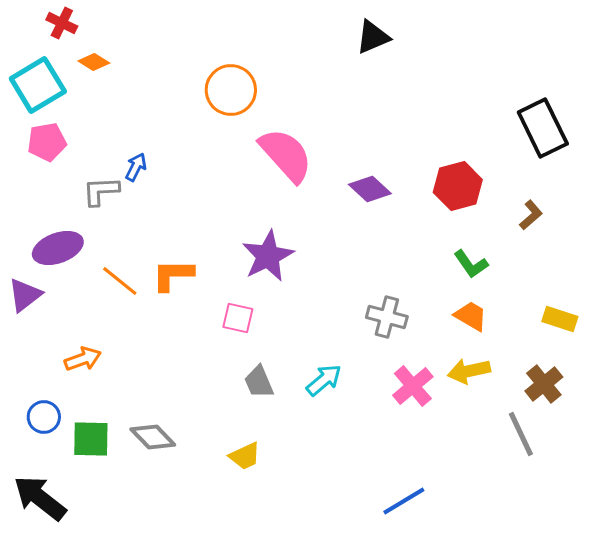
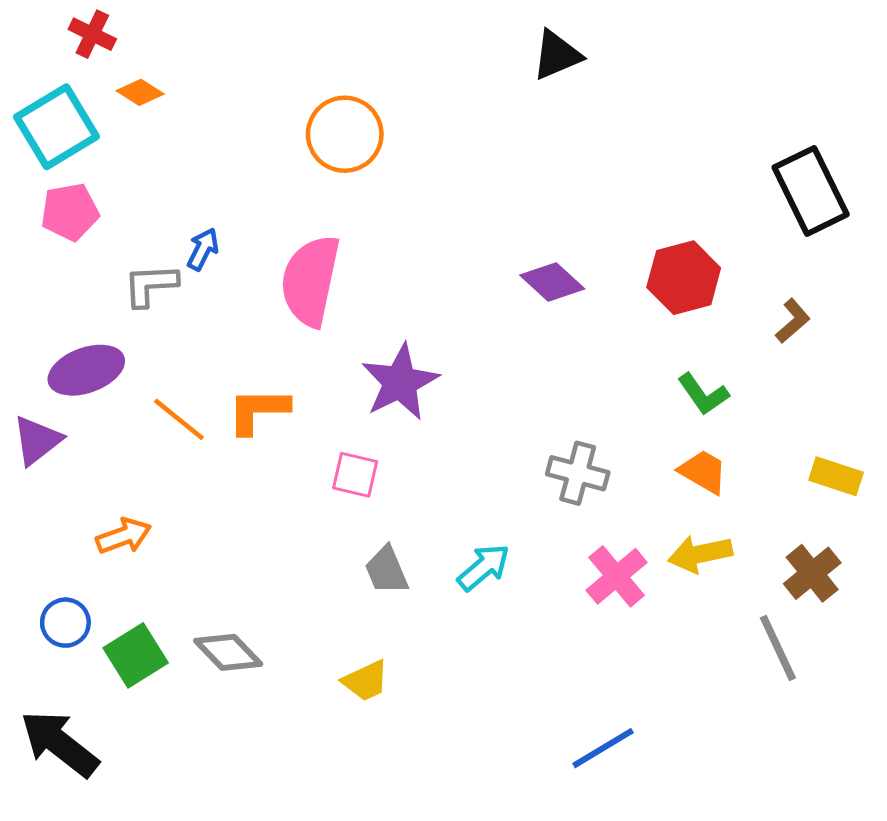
pink semicircle: (286, 155) -> (310, 281), moved, turned -126
green square: (91, 439) -> (136, 655), turned -33

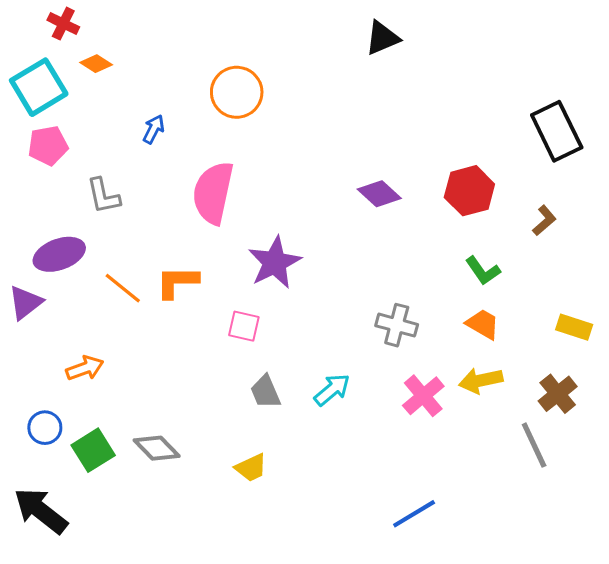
blue arrow: (203, 249) -> (154, 129), moved
gray L-shape: (151, 285) -> (103, 196), turned -99

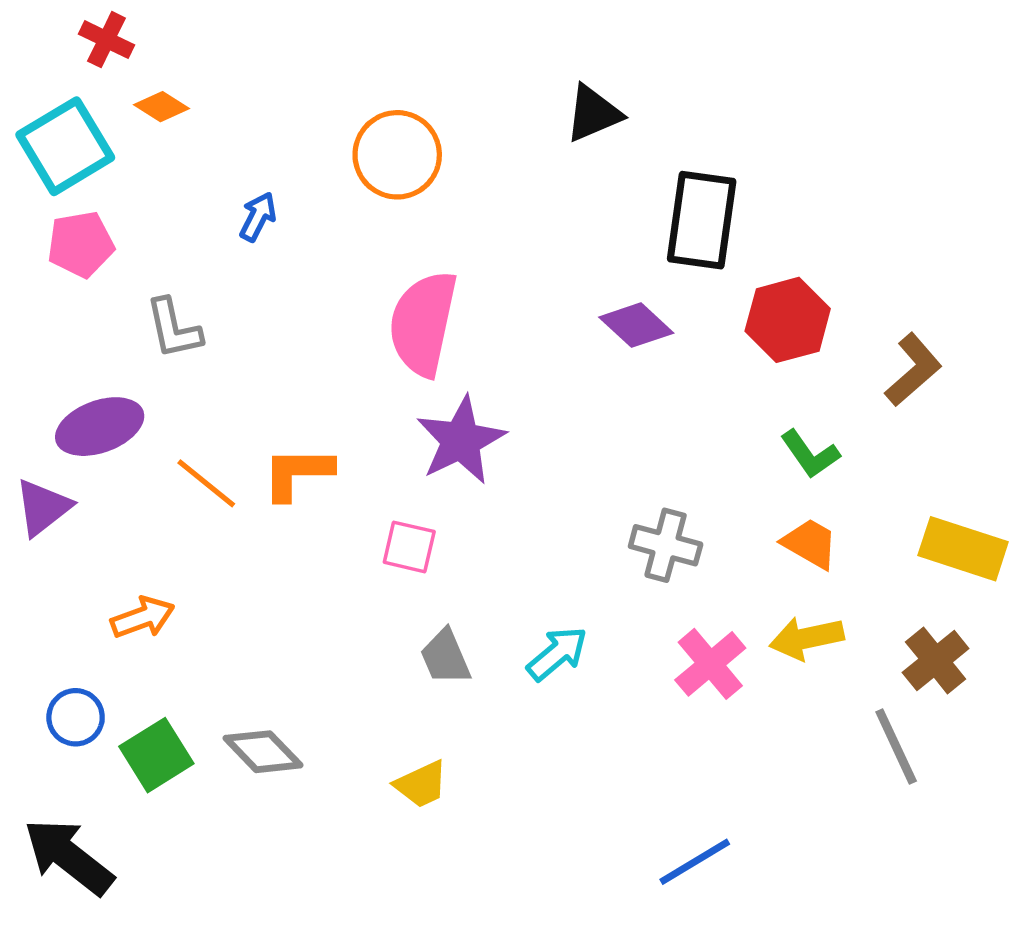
black triangle: (382, 38) -> (593, 113), moved
black rectangle: (557, 131) -> (702, 220), moved, turned 34
pink semicircle: (213, 193) -> (423, 323), moved
brown L-shape: (544, 220) -> (913, 370), size x1.4
yellow rectangle: (574, 327) -> (963, 549), size x1.4

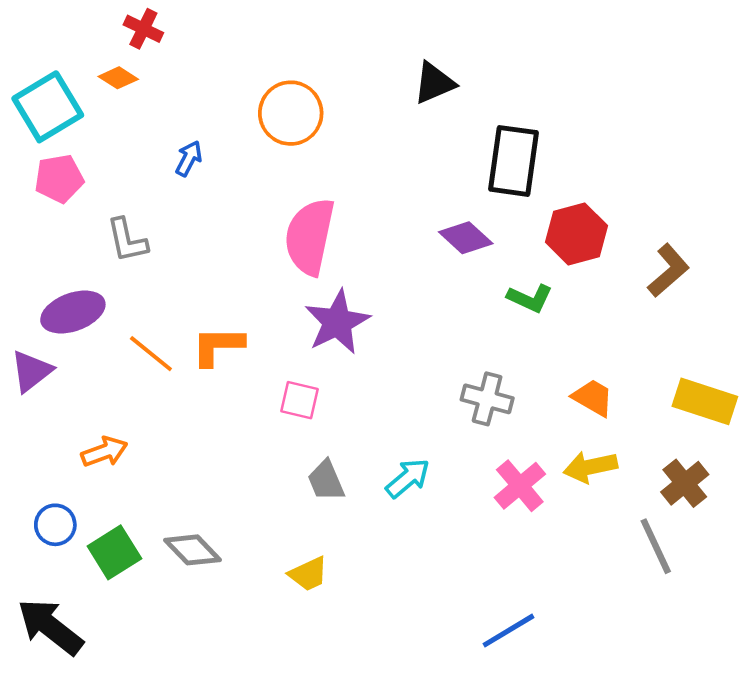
red cross: (107, 40) -> (143, 29), moved
green L-shape: (810, 454) -> (530, 298), moved, turned -30

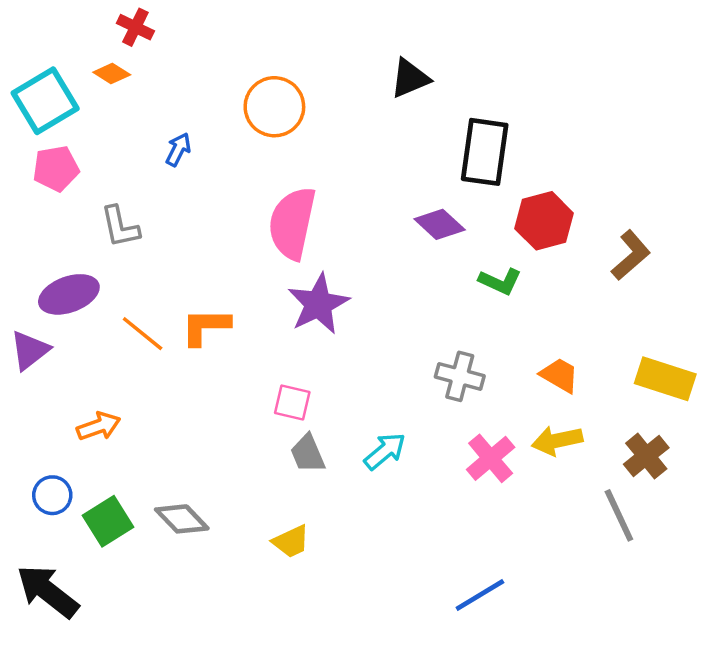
pink square: (300, 400) -> (292, 403), moved

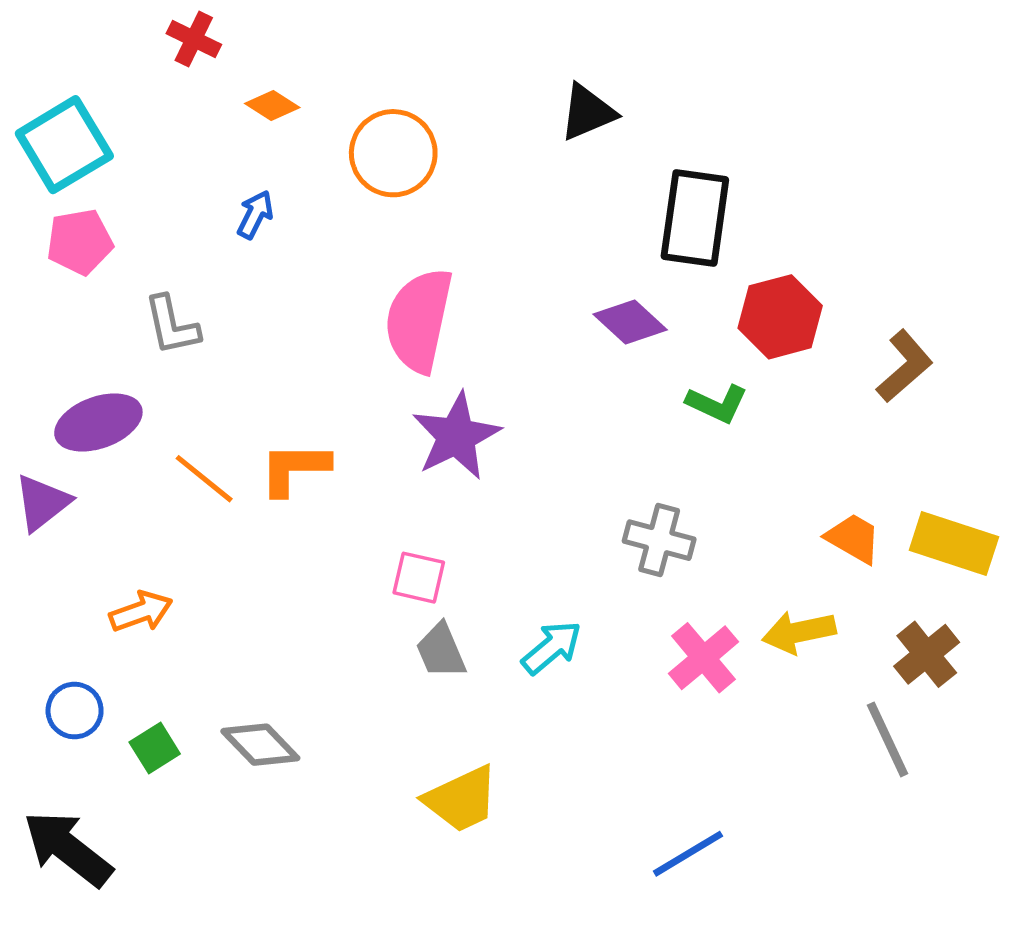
orange diamond: (112, 73) -> (272, 105), moved
orange trapezoid: (560, 375) -> (853, 538), moved
green square: (108, 521) -> (155, 748), size x0.7
yellow trapezoid: (291, 542) -> (461, 799), moved, size x1.4

